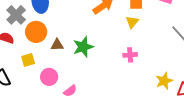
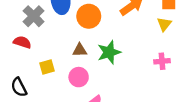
orange circle: (36, 32) -> (89, 16), moved
pink circle: (49, 77) -> (79, 77), moved

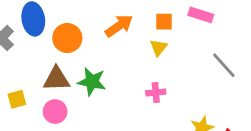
brown triangle: (80, 50) -> (56, 79), size x1.5
green star: (109, 52) -> (92, 82), turned 30

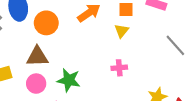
green star: (92, 82) -> (69, 80), moved

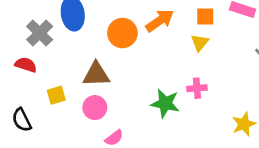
orange circle: (46, 23) -> (122, 33), moved
green star: (69, 80) -> (165, 103), moved

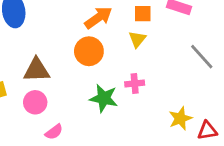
orange circle: (122, 33) -> (89, 51), moved

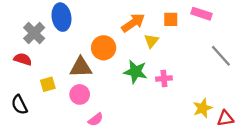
yellow triangle: (137, 39) -> (151, 41), moved
orange circle: (89, 51) -> (104, 48), moved
green star: (104, 98) -> (135, 72), moved

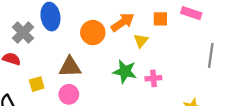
orange circle: (104, 48) -> (93, 33), moved
gray line: (221, 56) -> (211, 55), turned 50

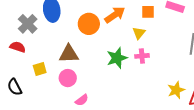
yellow triangle: (141, 41) -> (139, 33), moved
green star: (125, 71) -> (117, 58), turned -30
pink cross: (153, 78) -> (142, 56), moved

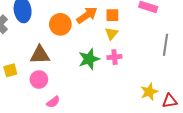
orange square: (148, 12) -> (112, 15), moved

